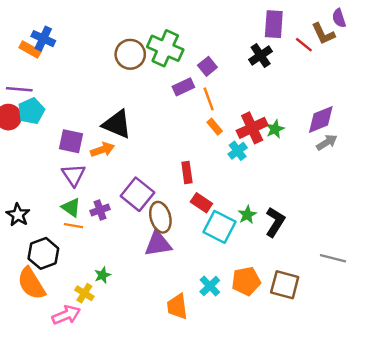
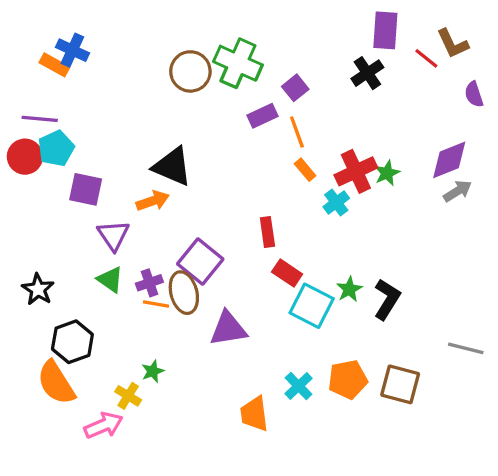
purple semicircle: (339, 18) -> (474, 94), moved
purple square: (71, 141) -> (86, 189), moved
brown ellipse: (160, 217) -> (184, 293), moved
orange line: (74, 226) -> (156, 304), moved

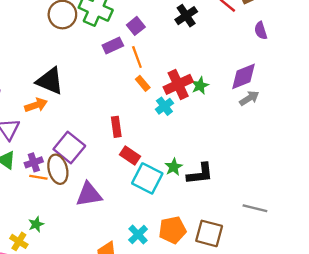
black L-shape: (387, 299) -> (200, 174), turned 52

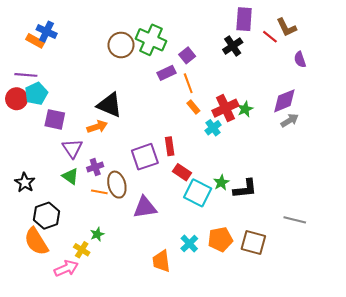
purple square: (69, 147) -> (145, 157), moved, turned 32
purple cross: (34, 162) -> (95, 167), moved

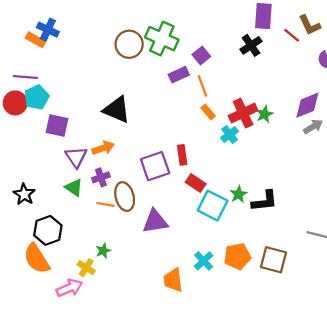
orange arrow: (97, 127) -> (103, 148), moved

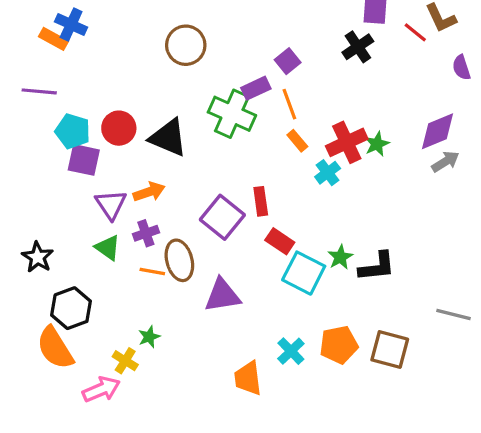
green cross: (162, 39) -> (232, 114), moved
cyan pentagon: (37, 97) -> (73, 131), moved, turned -30
red circle: (15, 103) -> (119, 128), moved
purple square: (155, 166) -> (222, 217), turned -32

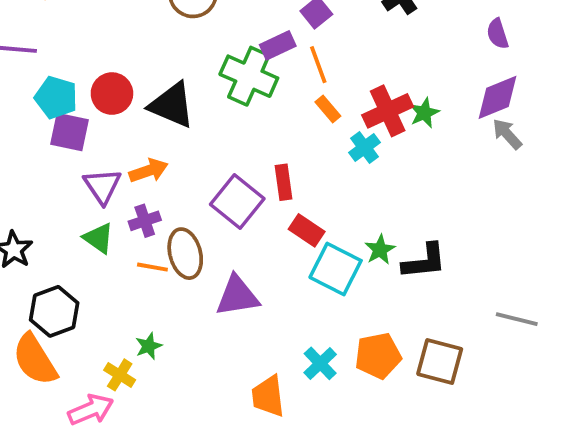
purple semicircle: (461, 68) -> (498, 34), moved
gray arrow: (445, 162) -> (507, 134), turned -100

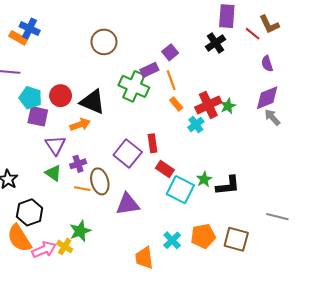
orange arrow: (149, 171) -> (80, 125), moved
green star: (149, 346) -> (80, 231), size x1.5
pink arrow: (91, 410) -> (44, 250), moved

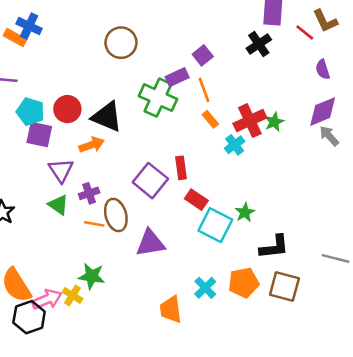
black L-shape: (228, 186) -> (274, 247), moved
black hexagon: (30, 212) -> (29, 317), moved
green star: (80, 231) -> (92, 276), turned 30

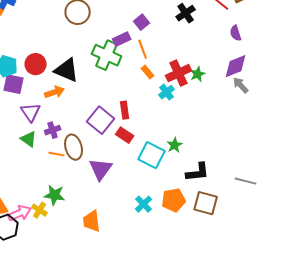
red rectangle: (196, 200) -> (125, 135), moved
purple triangle: (150, 243) -> (101, 169), turned -45
orange trapezoid: (171, 309) -> (92, 221), moved

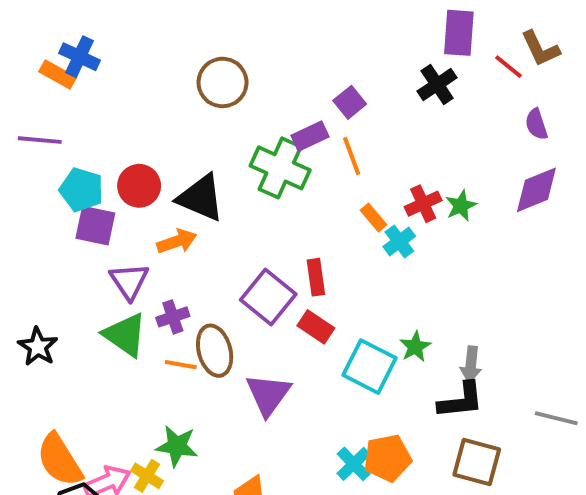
orange rectangle: (148, 72) -> (373, 218), moved
red cross: (179, 73) -> (423, 204), size x0.7
gray arrow: (241, 85) -> (471, 365), moved, turned -132
green triangle: (29, 139) -> (125, 335), size x1.4
orange pentagon: (174, 200) -> (387, 458), moved

